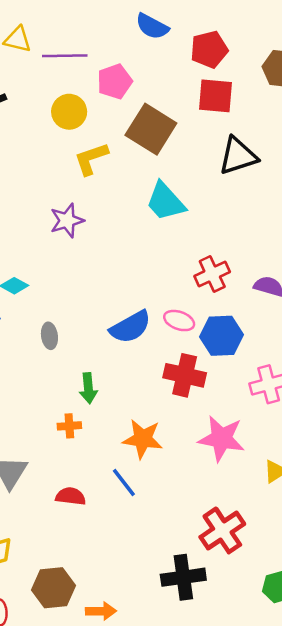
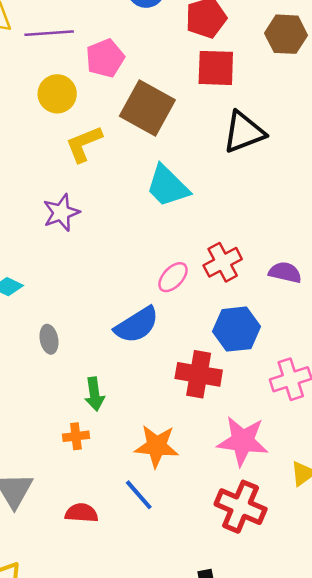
pink ellipse: (179, 321) -> (173, 277), moved, turned -64
red cross: (222, 530) -> (241, 507), moved, turned -30

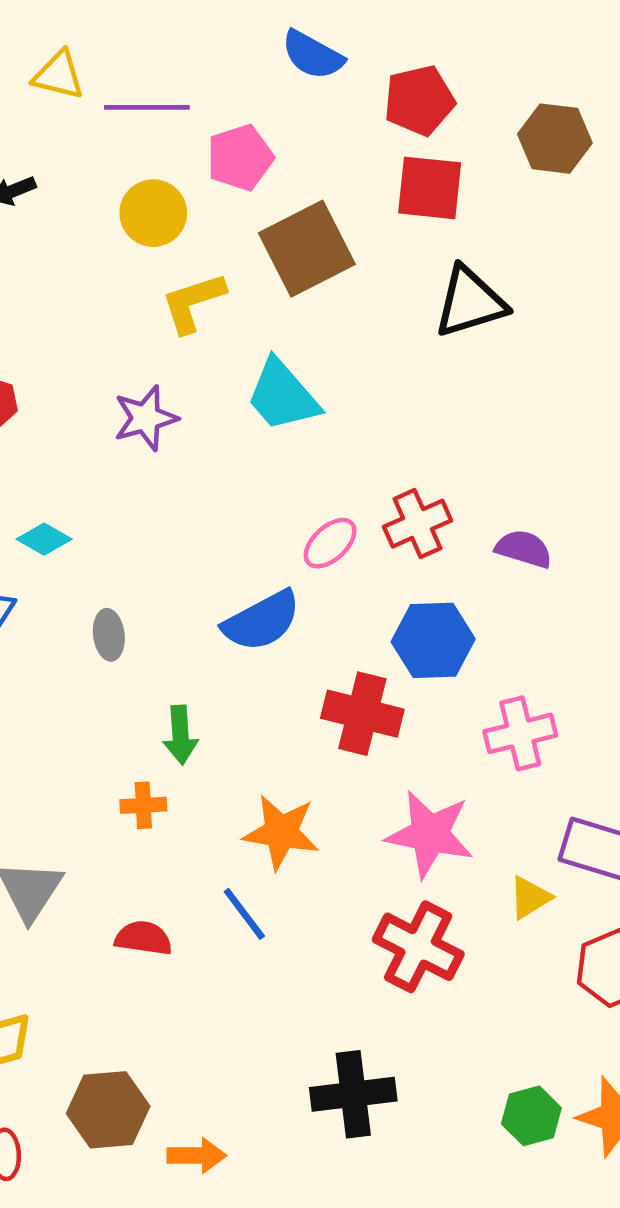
brown square: (147, 108) -> (307, 249), turned 30
cyan trapezoid: (167, 186) -> (282, 395), moved

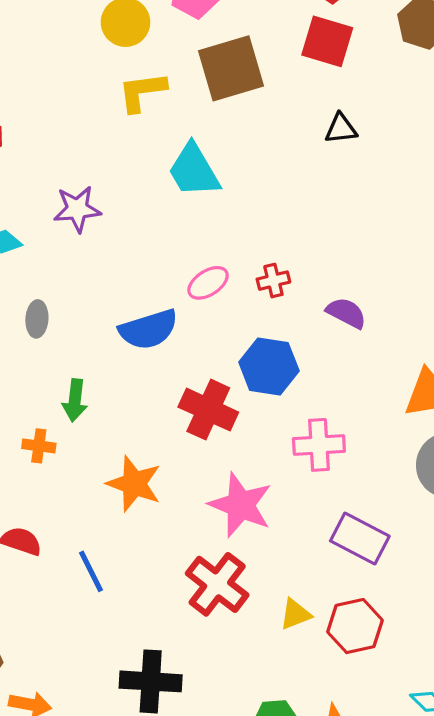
black triangle: (470, 302) -> (341, 129), size x0.6
purple star: (146, 418) -> (77, 209), moved
red cross: (418, 524) -> (273, 281), size x0.7
yellow triangle: (530, 898) -> (295, 614), moved
blue line: (244, 914) -> (91, 571), moved

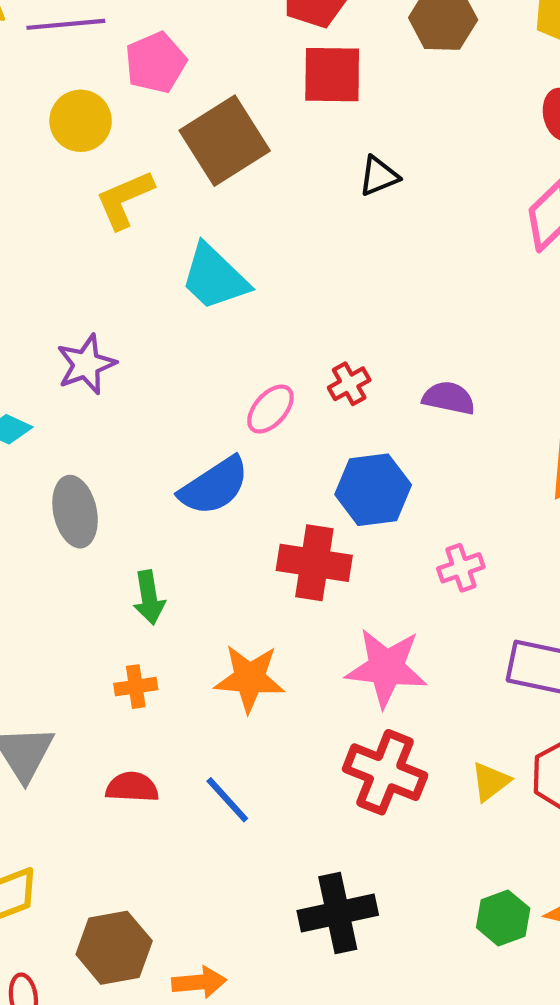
gray ellipse: (37, 319) -> (75, 512), size x1.5
pink cross: (319, 445) -> (461, 568), size x0.7
orange cross: (39, 446) -> (136, 687), moved

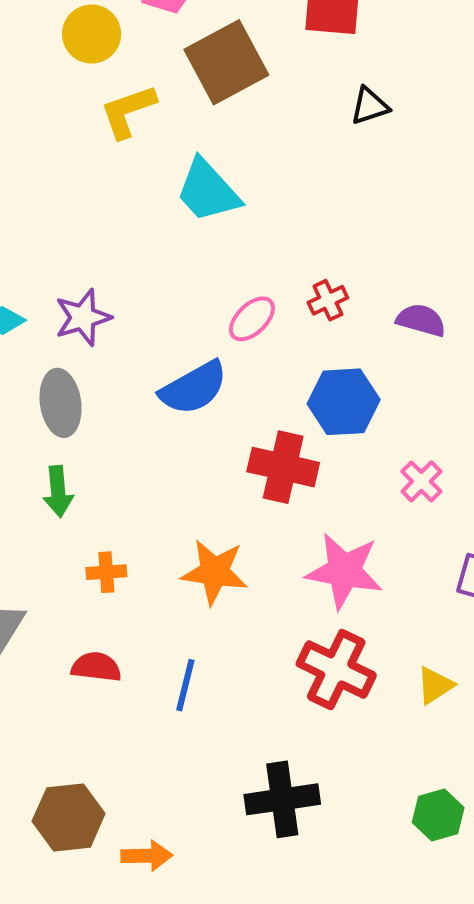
purple star: (86, 364) -> (83, 317), moved
pink cross: (461, 568) -> (421, 481), turned -30
green arrow: (149, 597) -> (58, 491), moved
blue line: (227, 800) -> (185, 685), turned 52

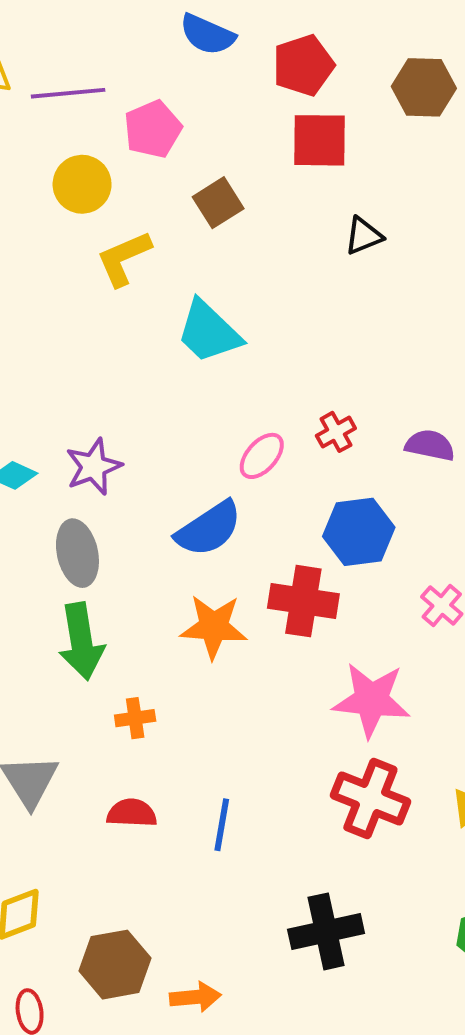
brown square: (226, 62) -> (218, 203), size x0.6
green arrow: (58, 491) -> (81, 641), size x1.5
orange star: (214, 572) -> (214, 627), moved

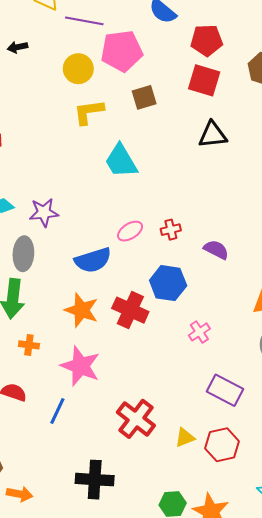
pink pentagon: (153, 129) -> (122, 51), size x1.4
black triangle: (364, 236) -> (213, 135), size x1.4
pink star: (371, 700) -> (80, 366), moved

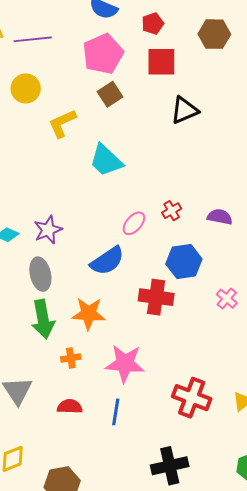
red pentagon: (207, 40) -> (153, 24), size x0.7
pink pentagon: (122, 51) -> (103, 54), moved
yellow circle: (78, 69) -> (26, 88), moved
orange star: (81, 310) -> (89, 314), moved

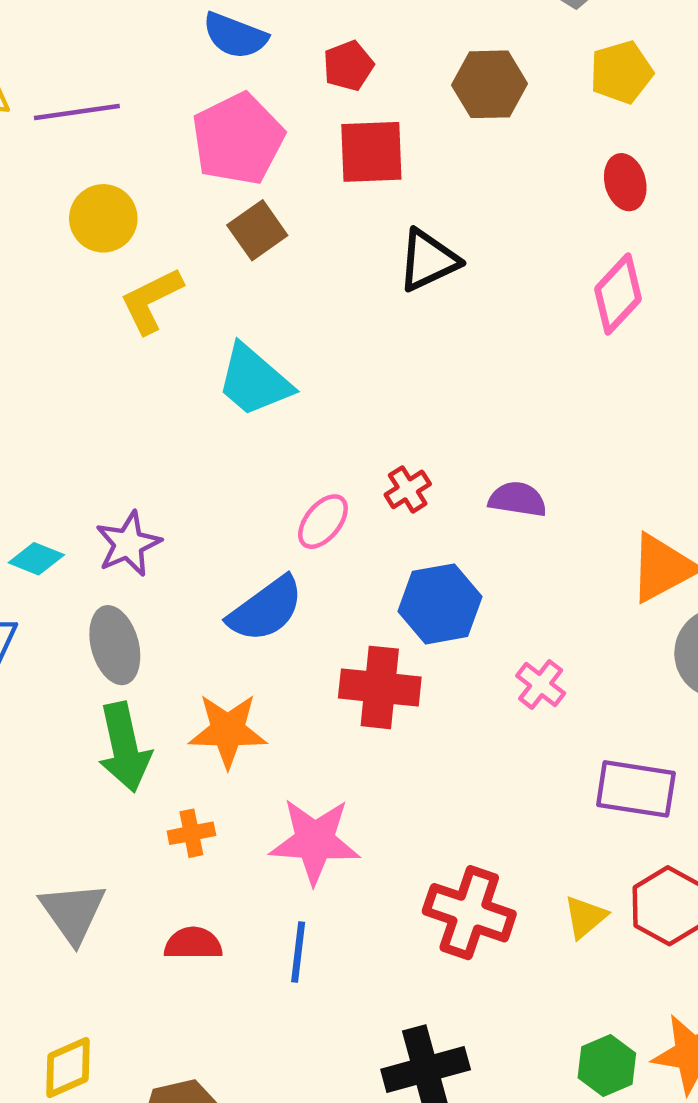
yellow circle: (26, 88) -> (103, 218), moved

